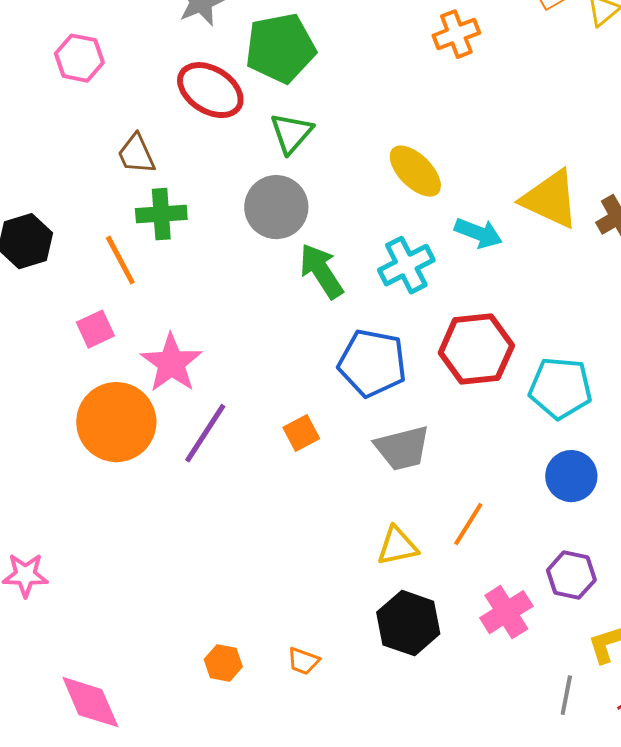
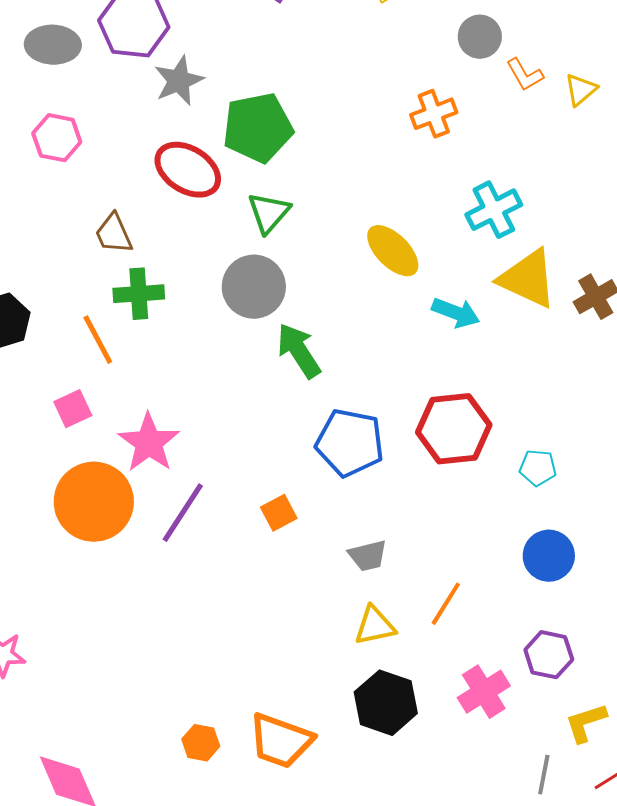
cyan cross: (406, 265) -> (494, 210), moved
cyan pentagon: (560, 388) -> (538, 468), size x0.6
gray trapezoid: (402, 448) -> (368, 556), moved, size x0.7
orange trapezoid: (303, 661) -> (281, 741), size x2.0

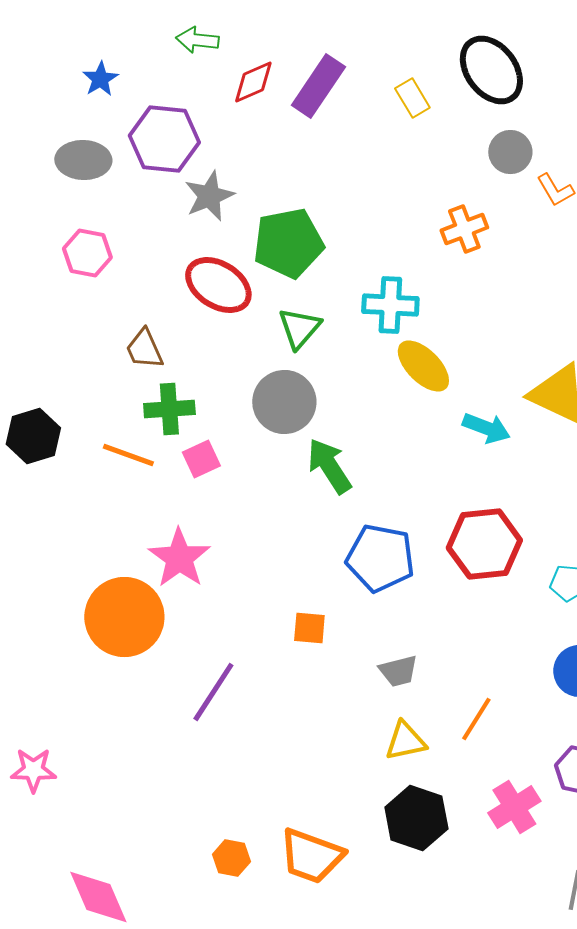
cyan cross: (494, 210) -> (390, 305), moved, turned 30
orange line: (98, 340) -> (128, 455), turned -42
pink square: (73, 409) -> (201, 459), moved
purple line: (183, 513) -> (213, 692), moved
orange square: (279, 513) -> (309, 628), turned 33

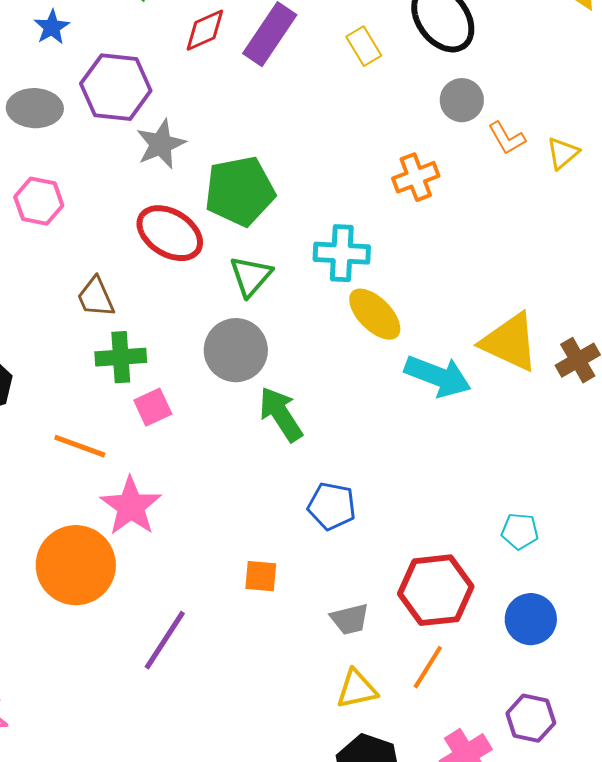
cyan arrow: (486, 428) -> (438, 376), size x1.4
orange line: (128, 455) -> (80, 446), moved
red hexagon: (484, 544) -> (436, 590), moved
blue pentagon: (380, 558) -> (332, 506), size x0.7

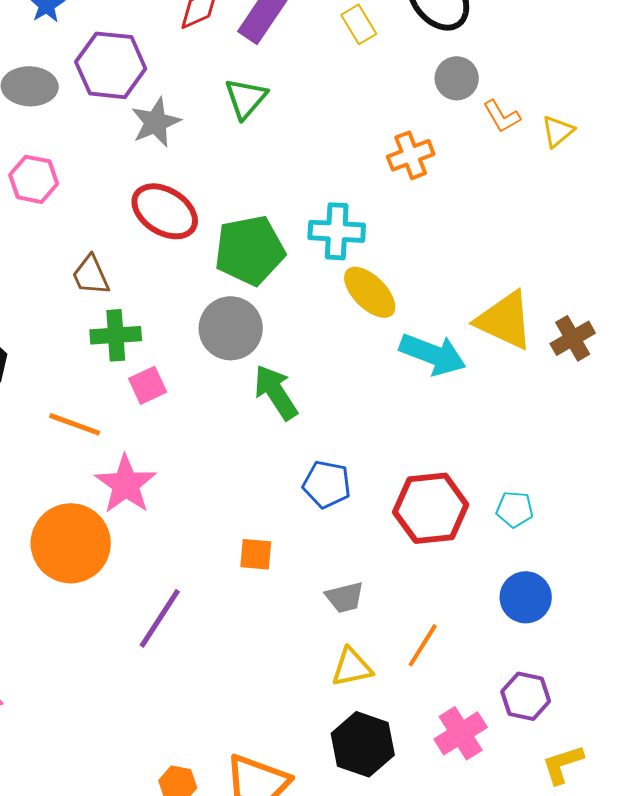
green pentagon: (240, 191) -> (250, 250), moved
green triangle: (251, 276) -> (246, 98), moved
red hexagon: (436, 590) -> (431, 508), moved

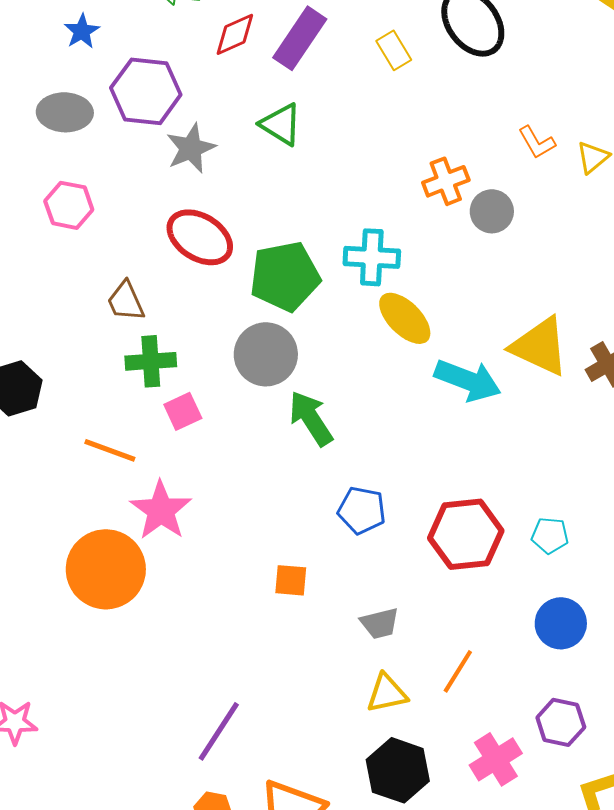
gray circle: (457, 78) -> (492, 211), moved
green triangle: (246, 98) -> (281, 124), turned -39
purple line: (160, 618) -> (219, 731), moved

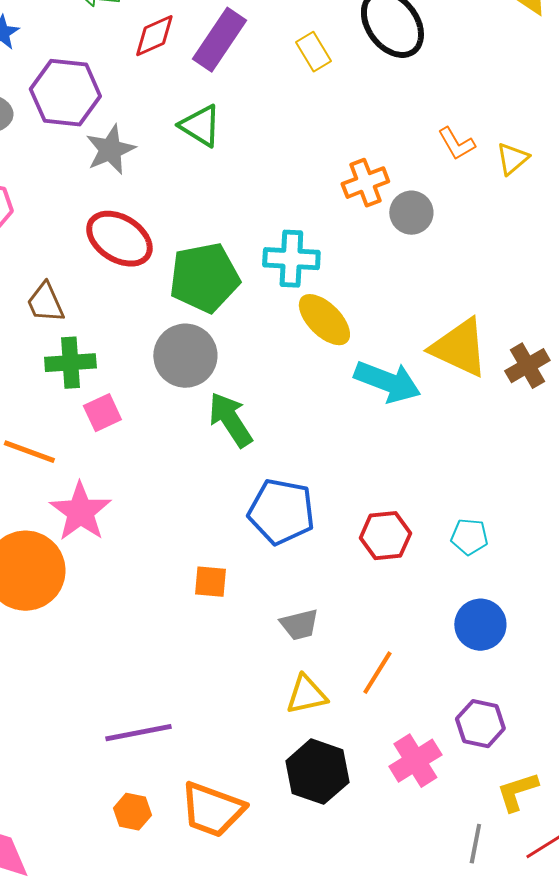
blue pentagon: (362, 510) -> (281, 512), size x1.4
red hexagon: (466, 534) -> (385, 536), size x0.7
purple line: (219, 731) -> (138, 733), turned 46

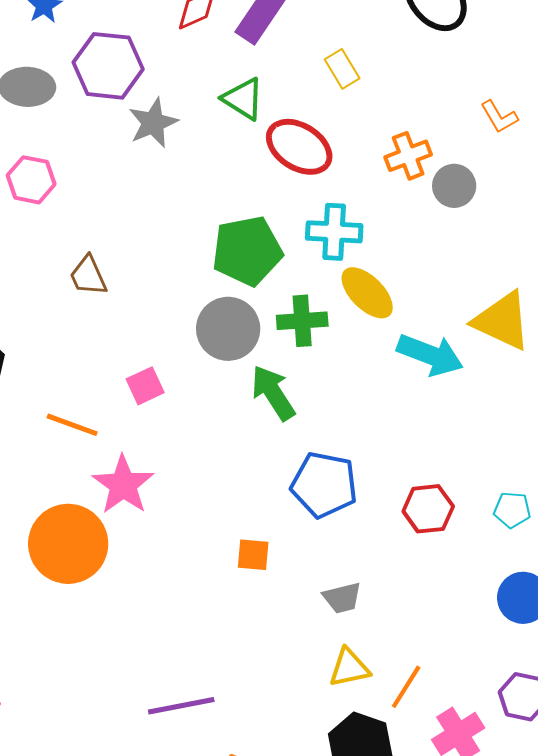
yellow rectangle: (313, 52) -> (342, 69), moved
red ellipse: (119, 239) -> (299, 147), moved
green cross: (70, 363) -> (302, 321), moved
orange line: (377, 673) -> (406, 687), moved

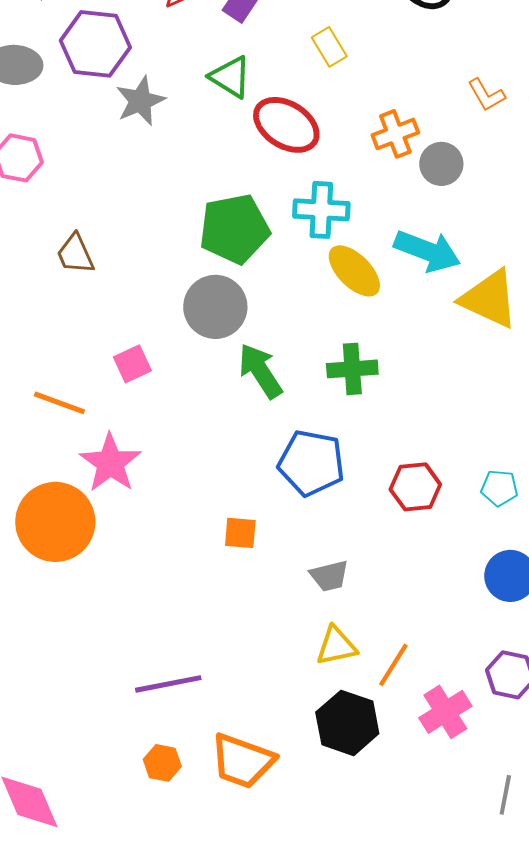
green cross: (302, 321) -> (352, 369), moved
cyan arrow: (430, 355) -> (427, 251), moved

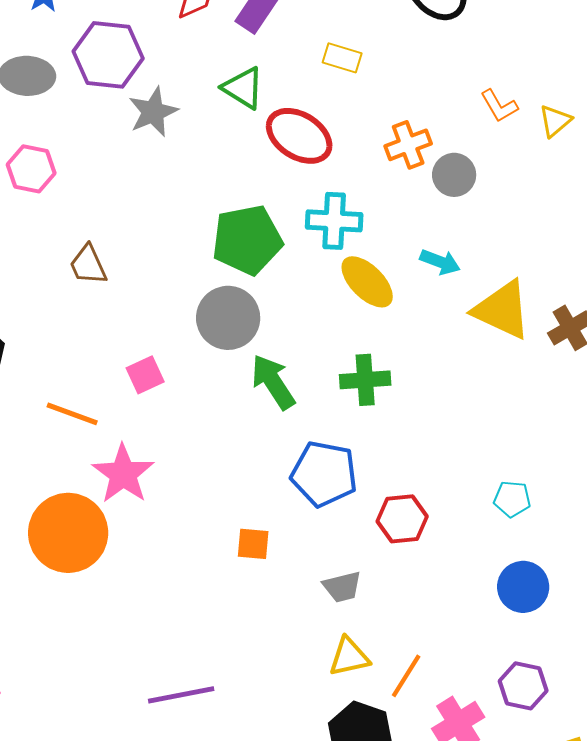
yellow rectangle: (329, 47) -> (342, 58), turned -42
cyan arrow: (427, 251) -> (440, 262), size x0.6
red hexagon: (415, 487) -> (402, 519), moved

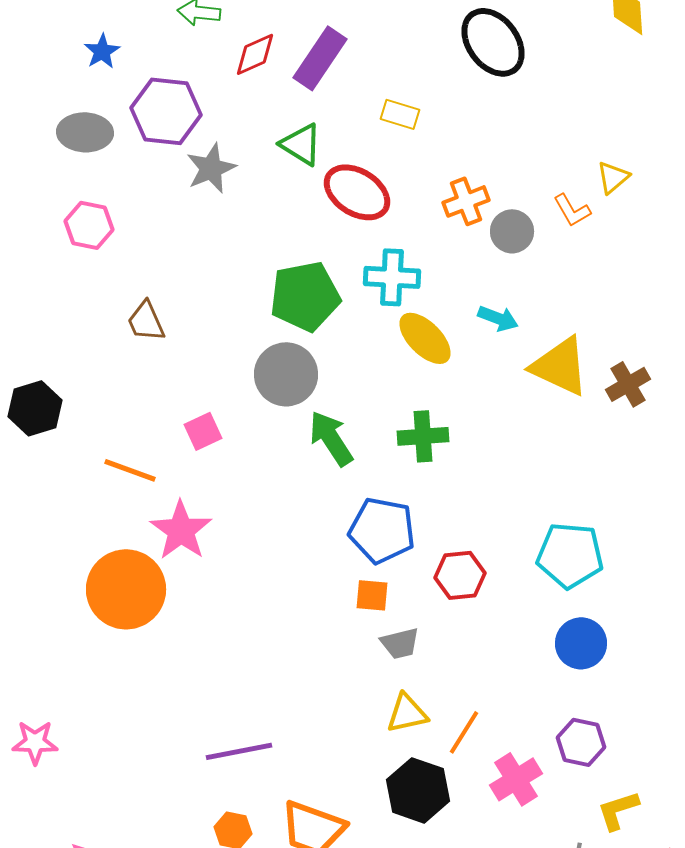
orange L-shape: (499, 106) -> (572, 210), moved
cyan pentagon: (512, 499) -> (570, 555), size x1.8
orange square: (253, 544) -> (372, 595), moved

